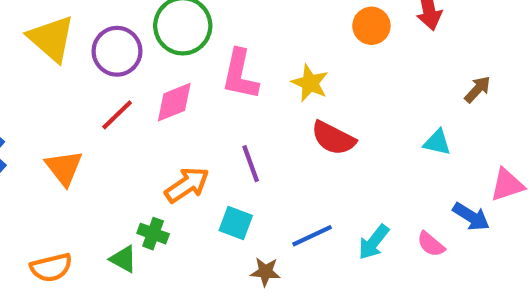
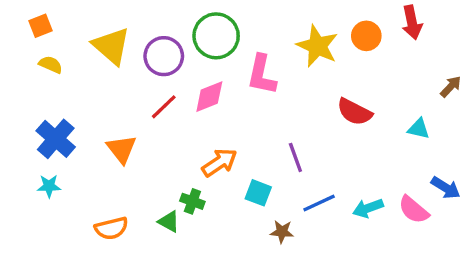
yellow star: (310, 83) -> (317, 46), moved, size x1.4
red semicircle: (333, 138) -> (355, 112), moved
purple line: (251, 164) -> (295, 157), moved
cyan arrow: (374, 242) -> (368, 208), turned 32
pink semicircle: (431, 244) -> (414, 210), size x1.4

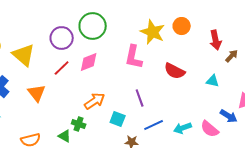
red arrow: (412, 22) -> (216, 40), moved
yellow triangle: (111, 46) -> (24, 55), moved
pink L-shape: (262, 75) -> (134, 57), moved

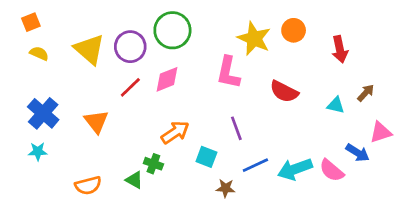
yellow triangle: (24, 55) -> (89, 49), moved
brown arrow: (232, 56) -> (366, 93), moved
cyan arrow: (183, 128) -> (295, 169), size x1.4

